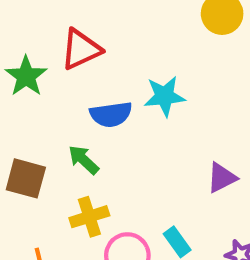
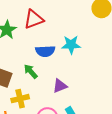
purple triangle: (222, 178) -> (60, 86), moved
yellow cross: (89, 217) -> (20, 99), moved

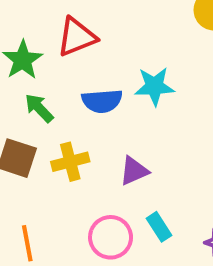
green arrow: (31, 71) -> (39, 108), moved
yellow cross: (20, 99) -> (70, 162), moved

